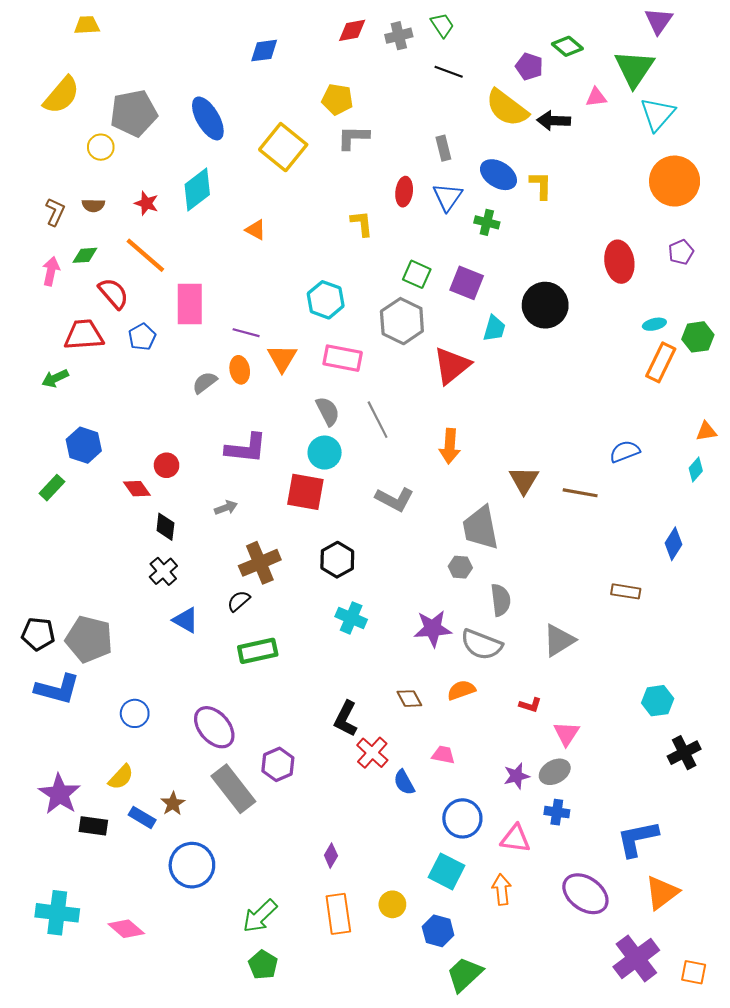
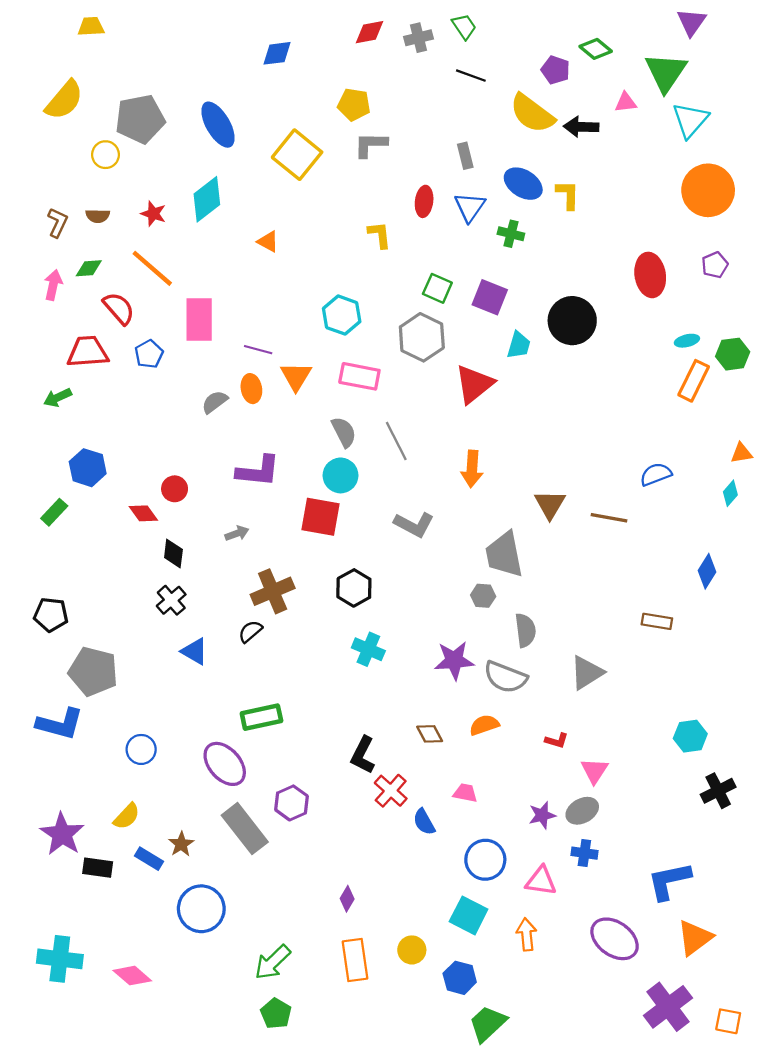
black pentagon: (38, 634) -> (51, 615), moved
green rectangle: (258, 651) -> (261, 717), moved

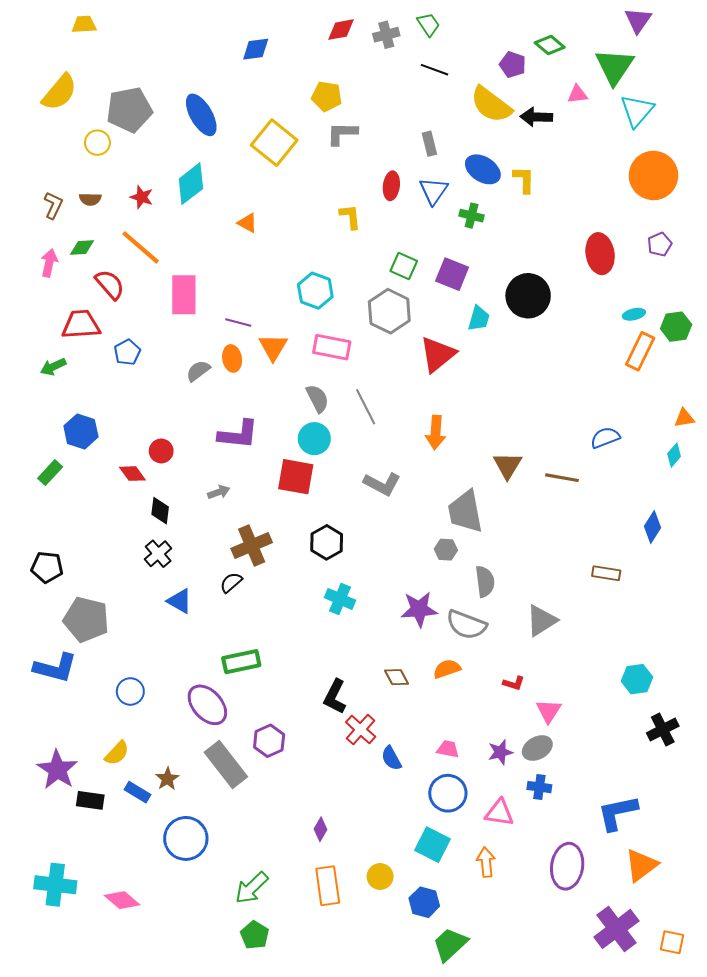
blue pentagon: (149, 354) -> (127, 352), moved
pink trapezoid: (465, 793) -> (448, 749), moved
purple ellipse: (615, 939) -> (567, 866), turned 63

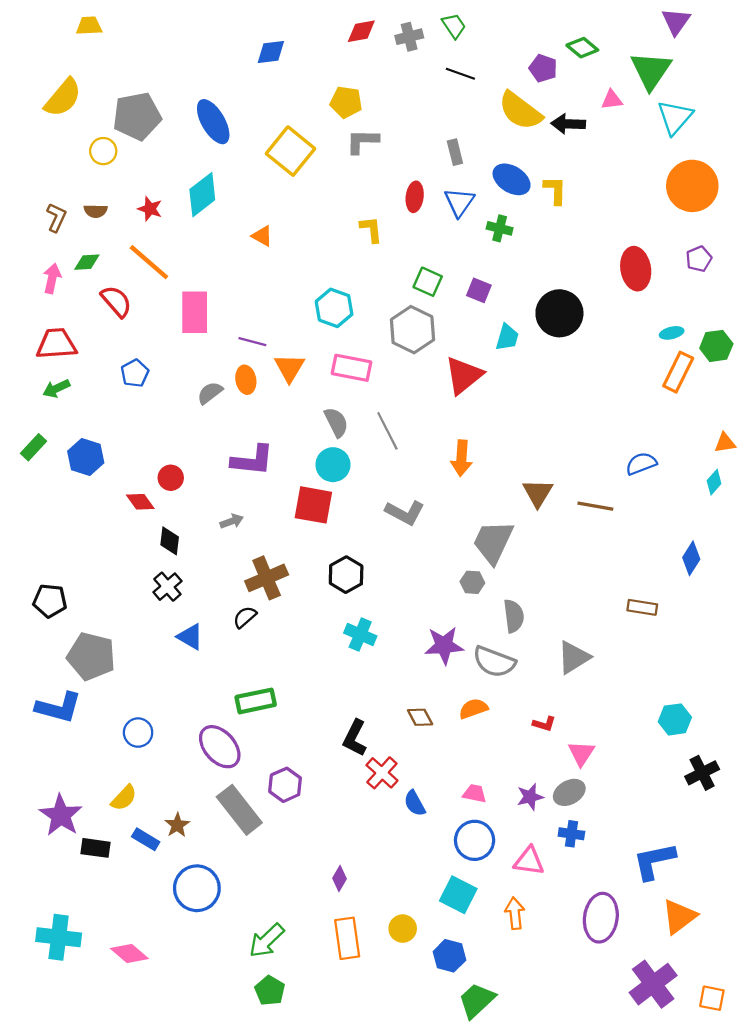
purple square: (452, 274) -> (479, 290), size x0.7
red trapezoid: (81, 325) -> (56, 344), moved
green rectangle: (50, 473) -> (34, 447), moved
gray trapezoid: (465, 512) -> (493, 542), turned 36

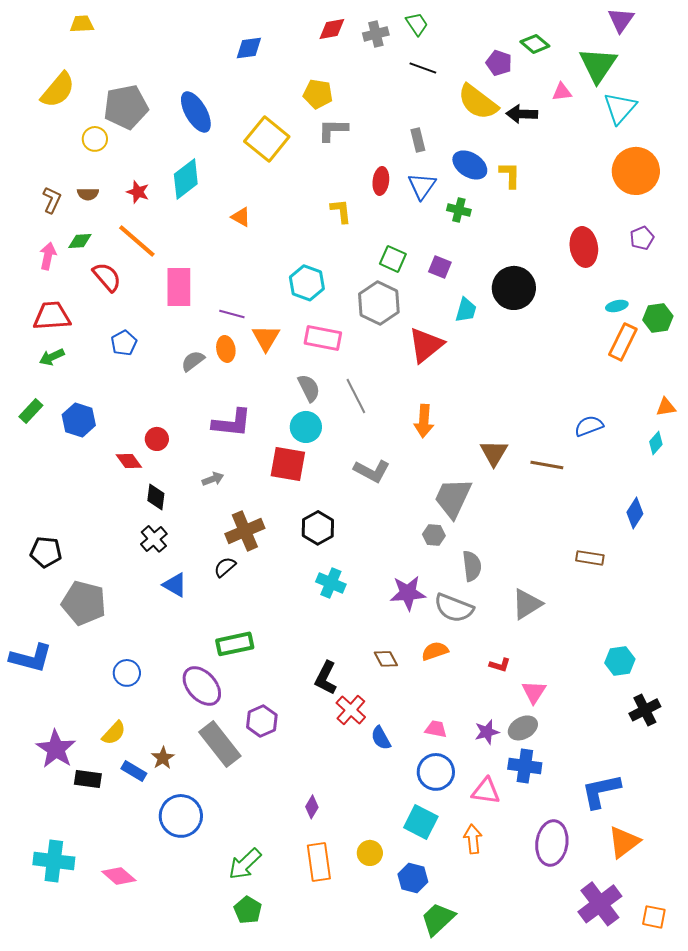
blue L-shape: (59, 707) -> (31, 658), moved
blue cross: (571, 834) -> (525, 766), size x1.4

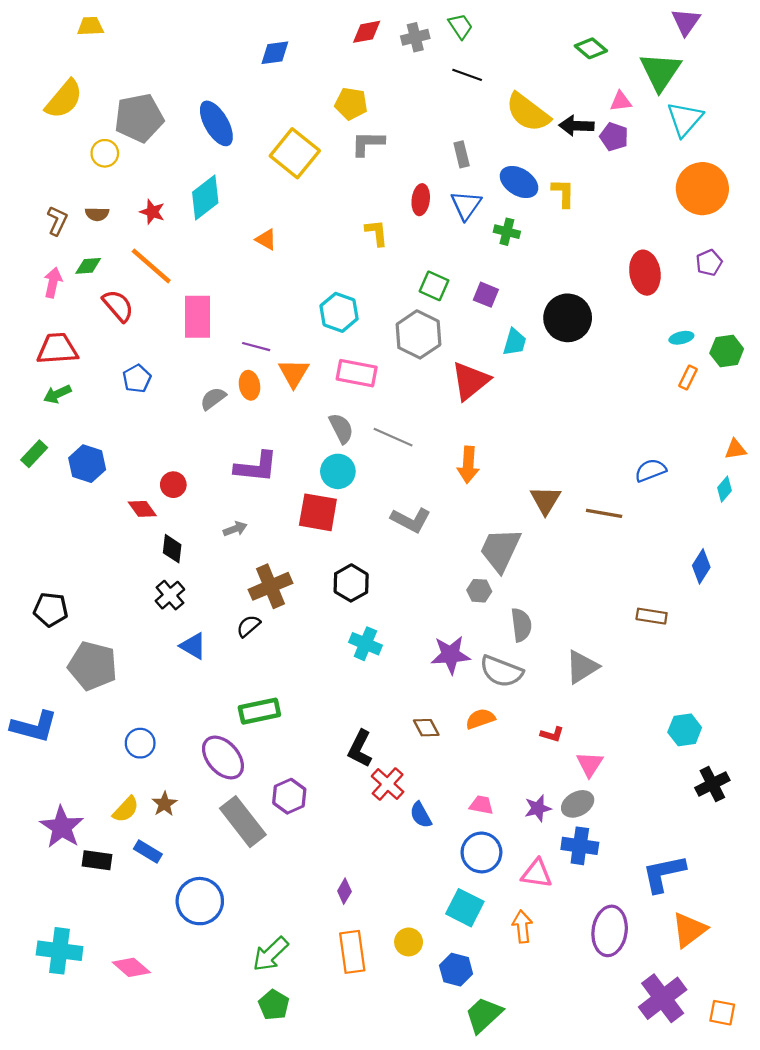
purple pentagon: (499, 63) -> (614, 137), moved
orange rectangle: (623, 342) -> (688, 378), size x0.6
gray line: (356, 396) -> (393, 437), turned -39
brown star: (163, 758) -> (164, 804), moved

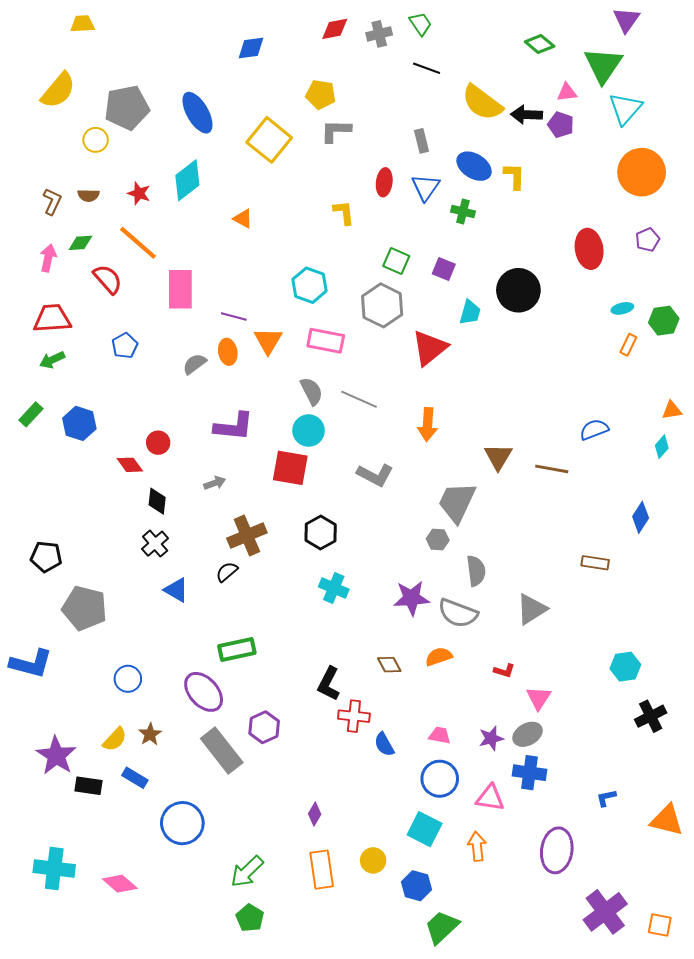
red cross: (388, 784) -> (354, 716), turned -36
blue L-shape: (664, 873) -> (606, 798), size x0.5
orange triangle: (689, 930) -> (667, 820), moved, turned 51

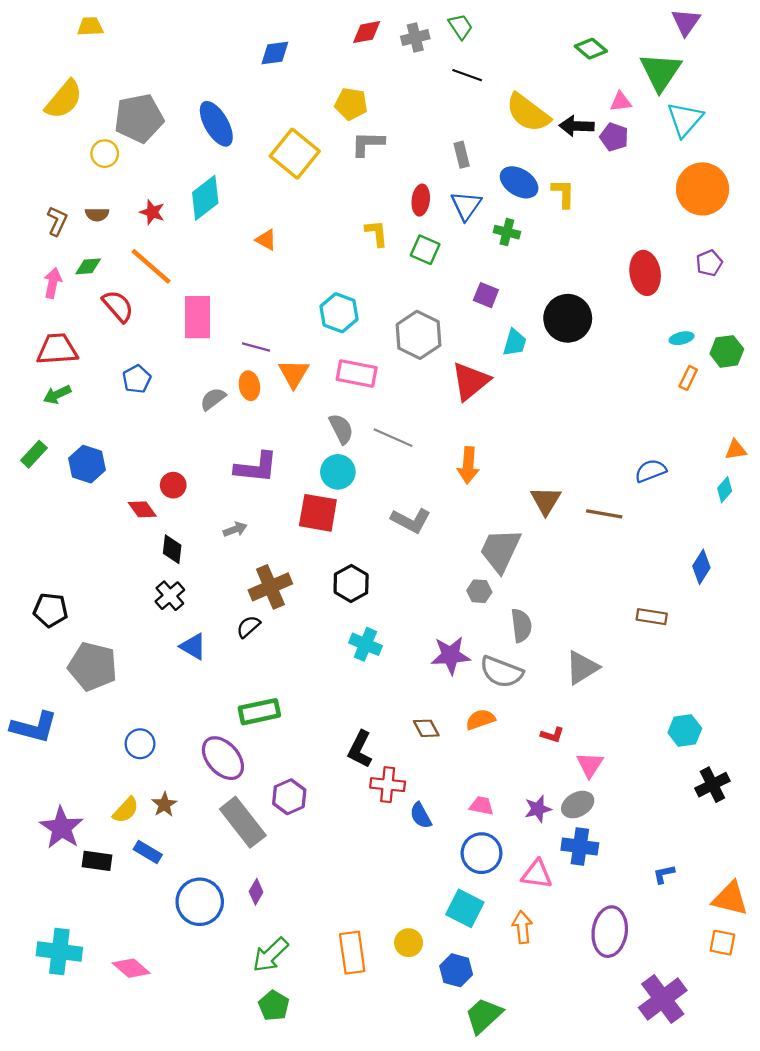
green square: (396, 261) -> (425, 250), moved
purple diamond: (315, 814) -> (256, 892), moved
orange square: (660, 925) -> (722, 943), moved

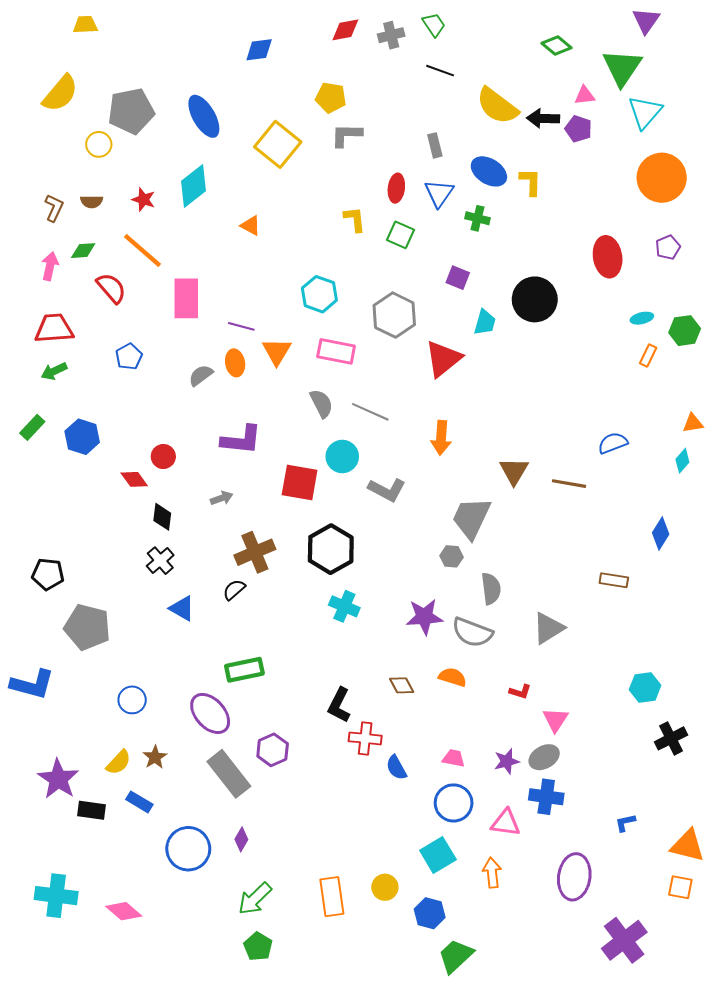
cyan circle: (338, 472) -> (342, 457), moved
black hexagon: (351, 583) -> (331, 549), size x1.4
orange semicircle: (480, 719) -> (453, 677), turned 36
cyan square: (465, 908) -> (438, 855), turned 32

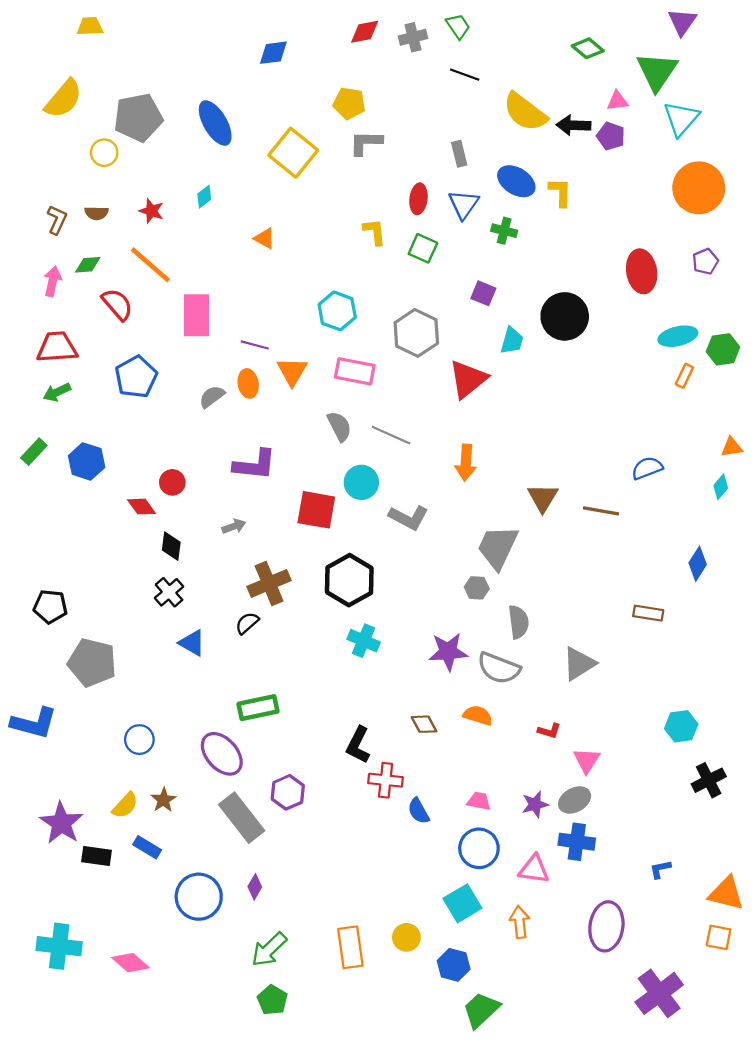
cyan diamond: (193, 186) -> (204, 197), size x0.5
cyan ellipse: (642, 318) -> (678, 336), size x1.6
blue pentagon: (129, 357) -> (136, 377), size x1.5

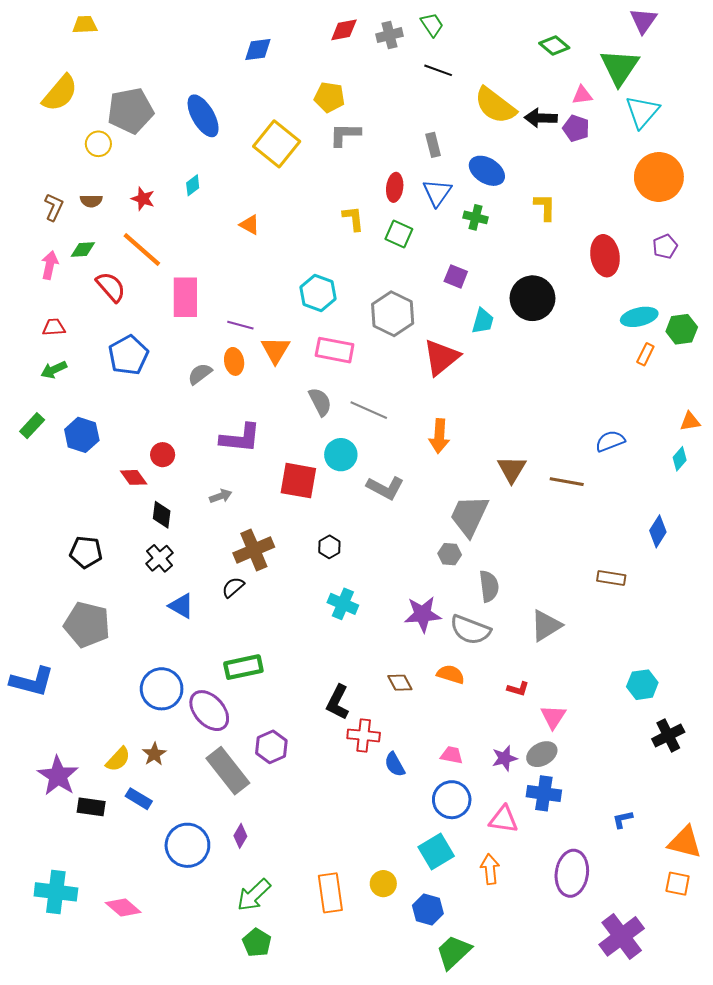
yellow L-shape: (560, 192) -> (545, 207), moved
red trapezoid: (57, 347) -> (54, 327), size x0.6
black hexagon: (349, 580) -> (329, 547), size x0.5
black pentagon: (50, 607) -> (86, 552), moved
blue circle: (139, 740) -> (162, 689), moved, size x1.5

